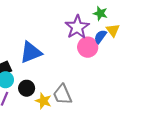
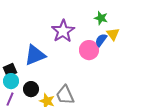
purple star: (77, 27) -> (63, 31), moved

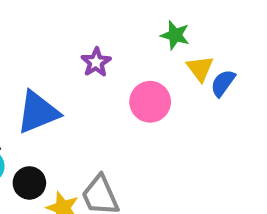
purple star: (63, 31) -> (96, 62), size x0.6
blue semicircle: (101, 40) -> (223, 83), moved

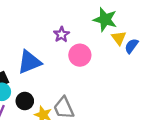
green star: (175, 35) -> (105, 20), size x1.5
pink circle: (150, 102) -> (80, 55), moved

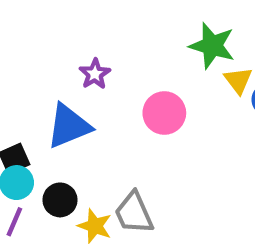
purple star: (61, 34) -> (95, 74), moved

